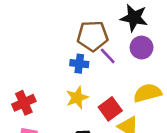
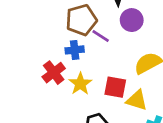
red cross: (24, 103) -> (54, 73), moved
red square: (110, 109) -> (115, 87), turned -30

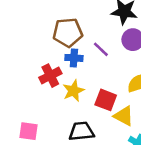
brown pentagon: (81, 20) -> (68, 32), moved

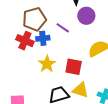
red cross: (50, 76) -> (25, 41), moved, turned -30
yellow triangle: (124, 116) -> (80, 90), moved

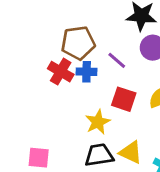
yellow star: (47, 64) -> (98, 122), moved
red square: (74, 67) -> (124, 99), moved

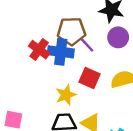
brown pentagon: (78, 43) -> (71, 31), moved
blue cross: (87, 72) -> (61, 52), size x1.5

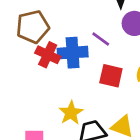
brown pentagon: (71, 31) -> (33, 27), moved
yellow star: (66, 95) -> (71, 113), moved

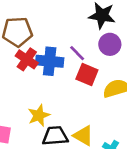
red square: (111, 76) -> (87, 74), moved

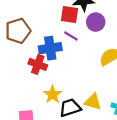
red cross: (27, 59) -> (38, 64), moved
red square: (87, 74) -> (69, 15), moved

